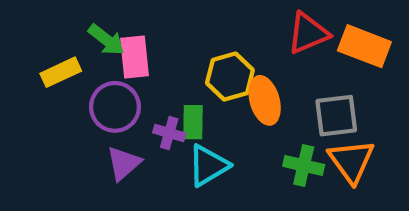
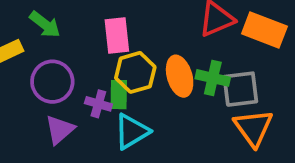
pink rectangle: (134, 57) -> (117, 36), moved
yellow hexagon: (230, 77) -> (135, 72), moved
green cross: (304, 165) -> (213, 78), moved

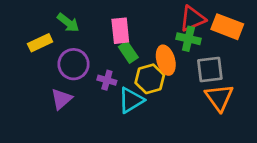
yellow hexagon: (135, 72) -> (150, 79), moved
green cross: (213, 78) -> (188, 39), moved
green rectangle: (119, 95) -> (128, 52), moved, turned -35
purple triangle: (60, 130) -> (61, 99), moved

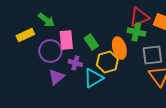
pink rectangle: (120, 31) -> (66, 40), moved
purple triangle: (61, 99) -> (56, 77), moved

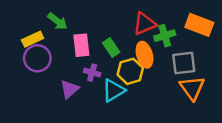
red triangle: (139, 17) -> (145, 24), moved
green cross: (136, 32) -> (165, 36), turned -30
purple circle: (50, 51) -> (37, 58), moved

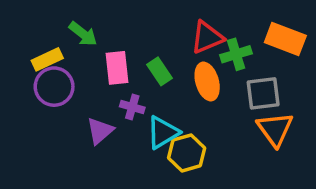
yellow hexagon: (130, 71) -> (187, 153), moved

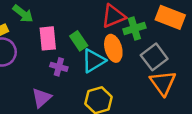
gray square: (263, 93) -> (154, 57), turned -30
purple triangle: (100, 131) -> (42, 98), moved
cyan triangle: (163, 133) -> (94, 61), moved

